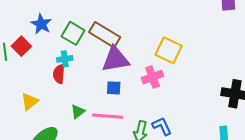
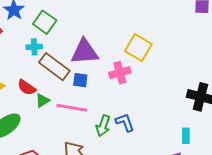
brown rectangle: (105, 35) -> (54, 67), moved
red semicircle: (59, 74) -> (27, 87), moved, turned -66

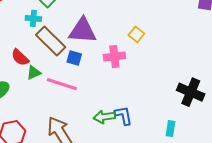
yellow square: (138, 48) -> (136, 34), size x0.6
blue L-shape: (125, 122) -> (123, 116), moved
green arrow: (103, 126) -> (104, 117), moved, turned 55

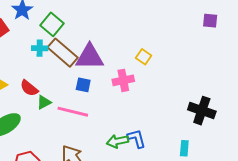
brown rectangle: (51, 41) -> (63, 53), moved

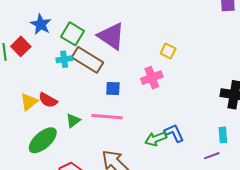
purple triangle: (90, 57) -> (111, 36), moved, turned 44
red semicircle: (29, 88) -> (48, 100), moved
green triangle: (44, 102) -> (73, 121), moved

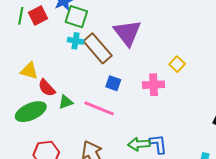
green square: (73, 34) -> (76, 17), moved, turned -30
red semicircle: (48, 100) -> (47, 88), moved
yellow triangle: (29, 102) -> (29, 71), turned 36

